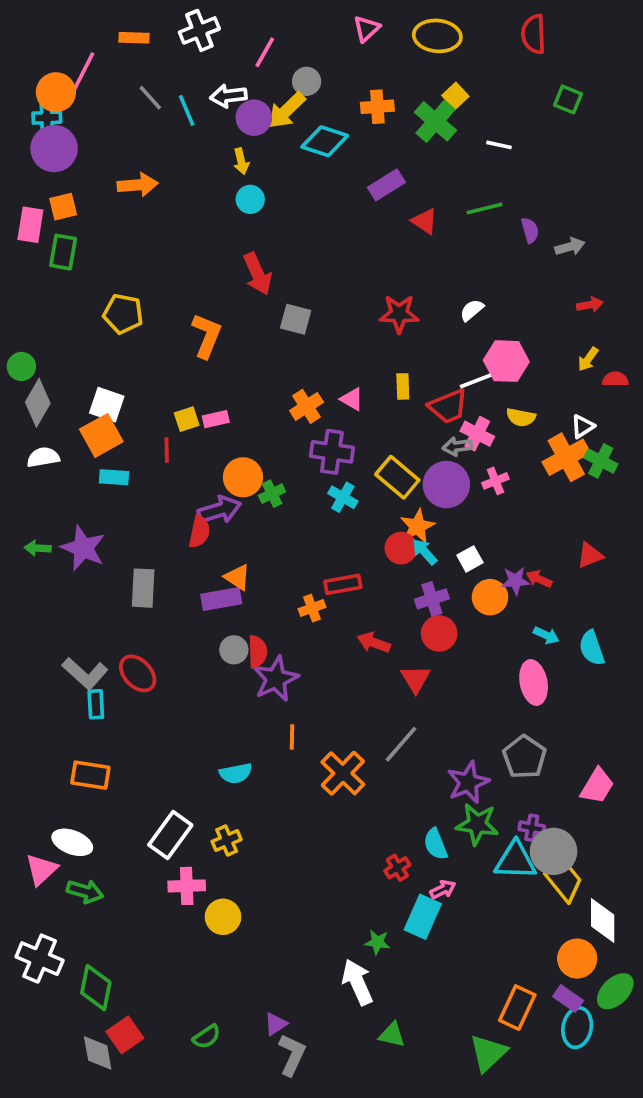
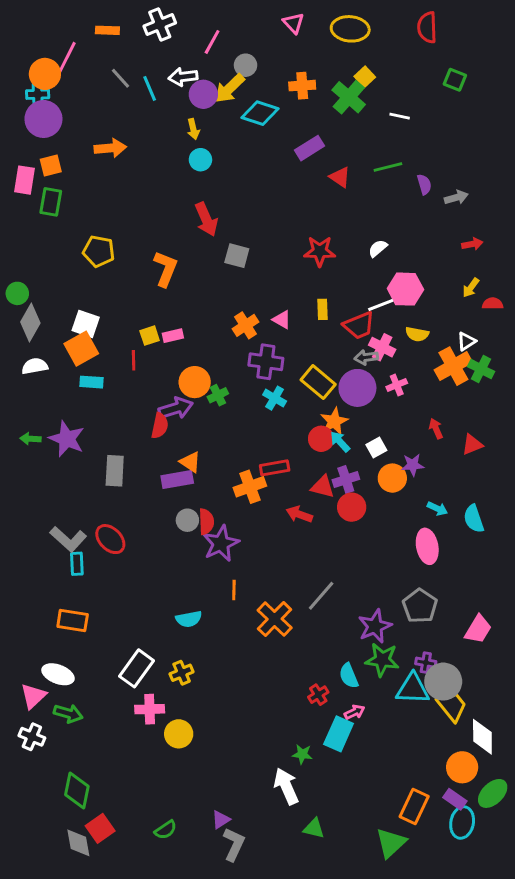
pink triangle: (366, 29) -> (293, 23), turned -30
red arrow: (539, 579) -> (436, 429), moved, turned 42
orange cross: (312, 608) -> (250, 487), size x1.5
red triangle: (416, 679) -> (323, 487), moved, turned -45
white cross: (40, 959) -> (32, 737), moved, size x0.7

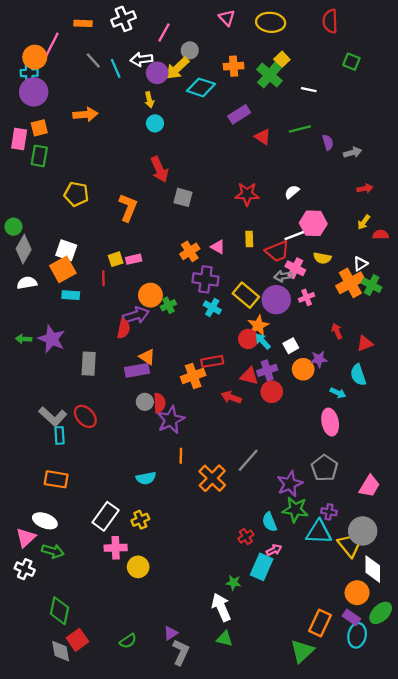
cyan semicircle: (474, 519) -> (358, 375), moved
gray circle: (443, 682) -> (363, 531), moved
green triangle: (314, 828) -> (225, 639), moved

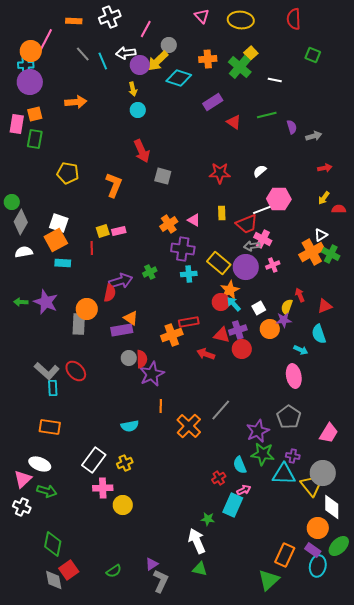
yellow semicircle: (322, 258) -> (287, 307), moved, turned 98
orange circle: (150, 295) -> (87, 309), moved
cyan cross: (212, 308) -> (189, 274), turned -35

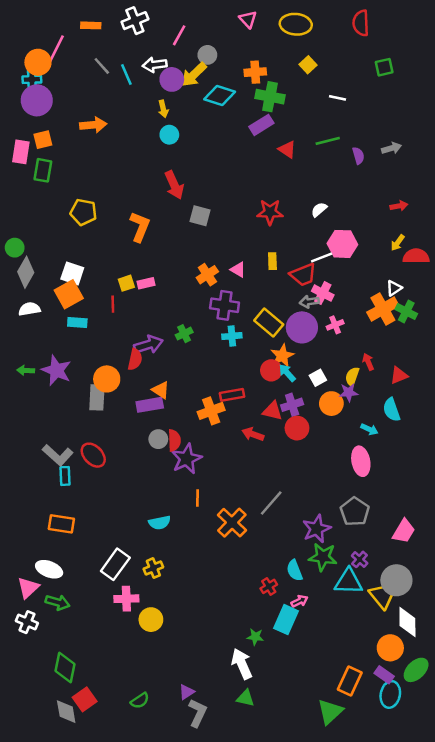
green square: (313, 55) -> (384, 67), turned -35
green cross: (240, 67) -> (270, 97), moved, turned -30
gray arrow: (314, 136) -> (392, 148), moved
red semicircle: (339, 209) -> (416, 256), size x1.5
purple cross: (293, 456) -> (360, 559), turned 32

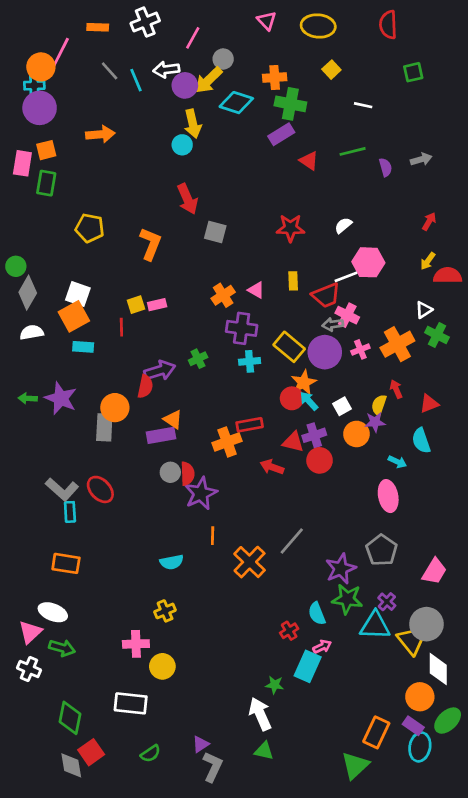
yellow arrow: (163, 109) -> (193, 124), moved, size x1.5
red arrow: (399, 206) -> (429, 221), turned -49
orange cross: (383, 309) -> (397, 344), moved
white rectangle: (115, 564) -> (131, 703), moved, turned 60

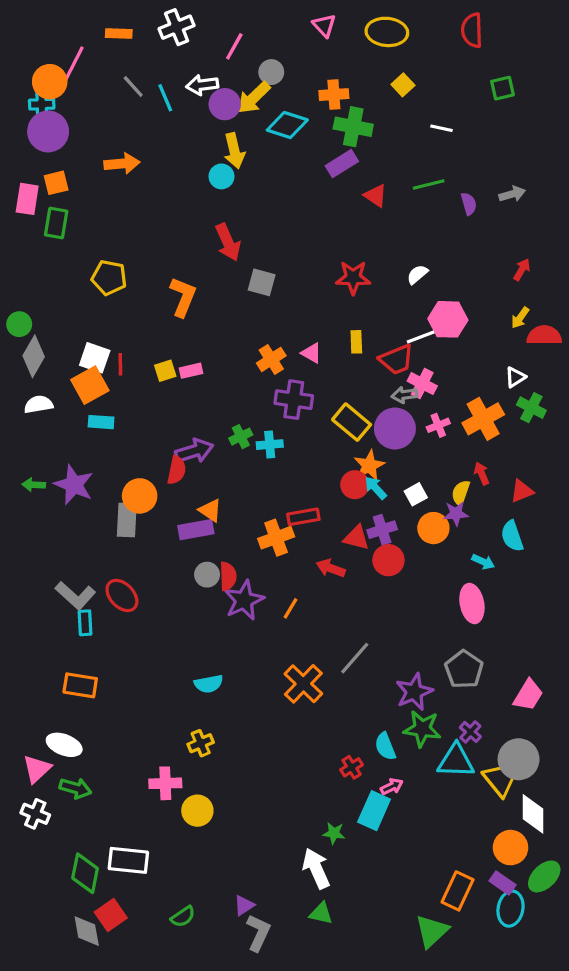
red line: (121, 327) -> (120, 364), moved
cyan cross: (250, 361) -> (270, 445), moved
orange line: (213, 536) -> (291, 608), moved, turned 30
white rectangle: (131, 703) -> (128, 860), moved

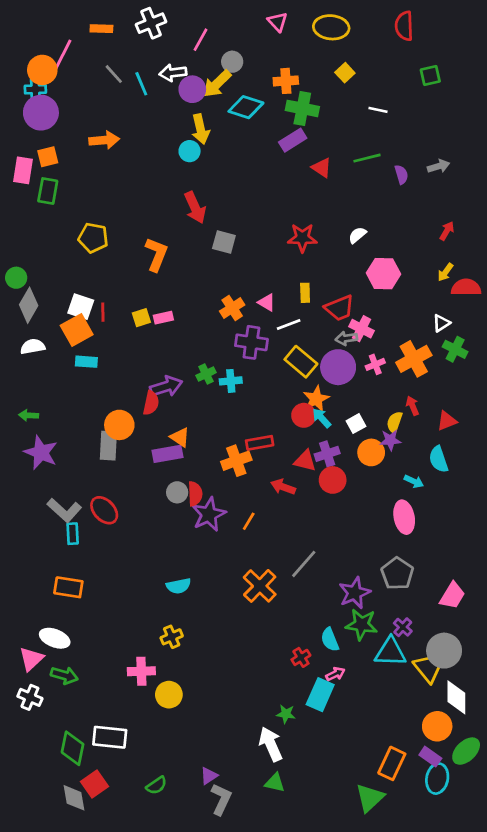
white line: (421, 337) -> (289, 325), moved
purple star: (74, 485) -> (41, 452), moved

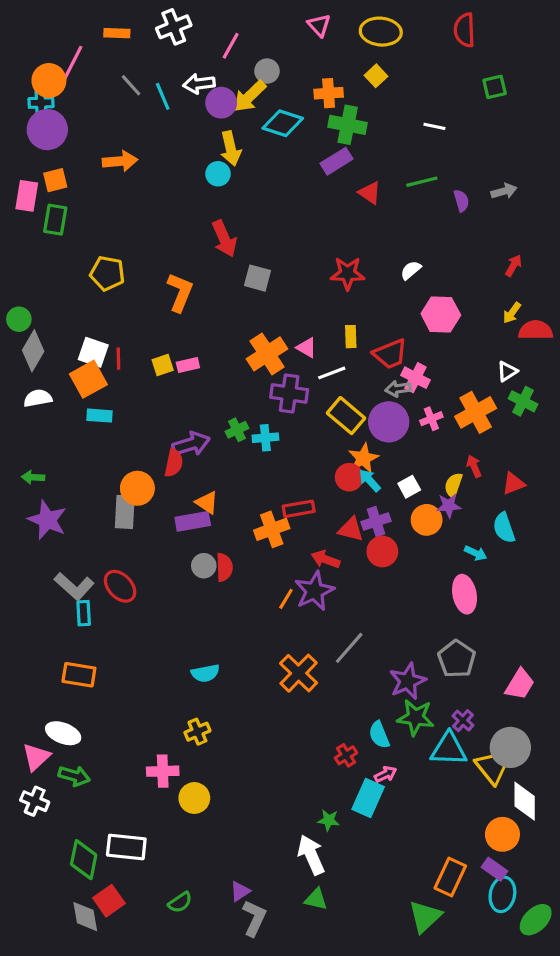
yellow square: (345, 73) -> (376, 76), moved
orange cross: (232, 308) -> (267, 354), size x1.4
purple star: (209, 514) -> (314, 591), moved
green ellipse: (466, 751) -> (536, 920), moved

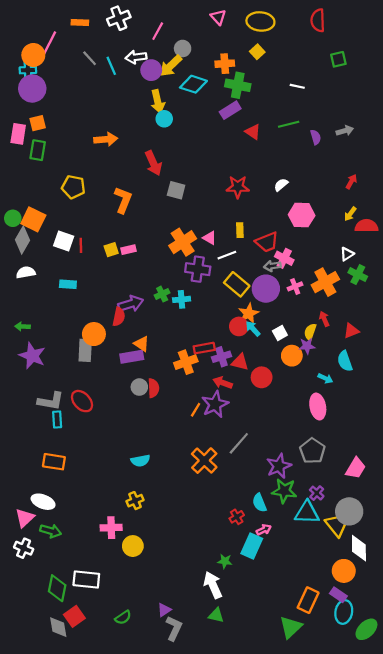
orange arrow: (120, 161) -> (106, 139), moved
cyan circle: (218, 174) -> (164, 119), moved
orange square: (88, 379) -> (33, 219), moved, turned -35
purple cross: (376, 521) -> (222, 357), moved
gray L-shape: (74, 586) -> (51, 401), turned -32

